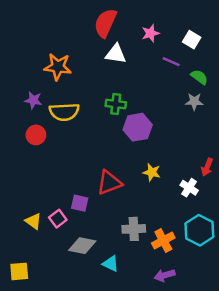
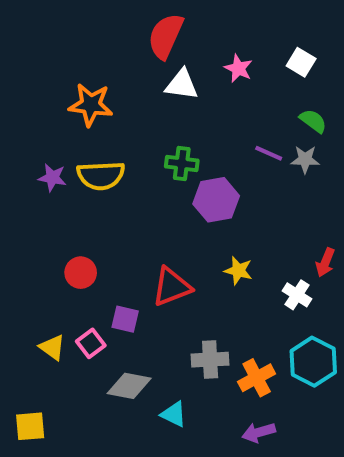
pink star: (150, 33) -> (238, 68), moved, turned -30
purple line: (171, 62) -> (269, 153), moved
purple star: (33, 100) -> (52, 178), moved
red circle: (36, 135) -> (81, 273), moved

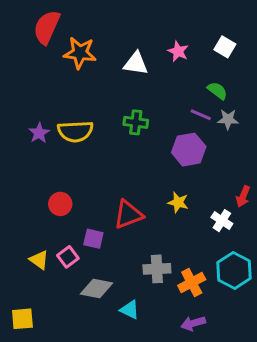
red semicircle: (166, 36) -> (47, 27), moved
orange star: (91, 105) -> (80, 53), moved
green semicircle: (313, 121) -> (217, 91), moved
purple star: (52, 178) -> (39, 133), turned 30
purple hexagon: (216, 200) -> (189, 150), moved

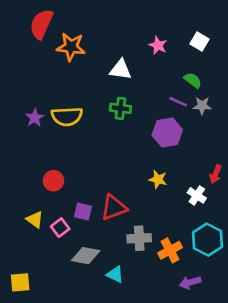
white triangle: (136, 63) -> (120, 70), moved
red triangle: (128, 215) -> (114, 207), moved
yellow triangle: (39, 260) -> (35, 220), moved
purple arrow: (193, 323) -> (190, 282), moved

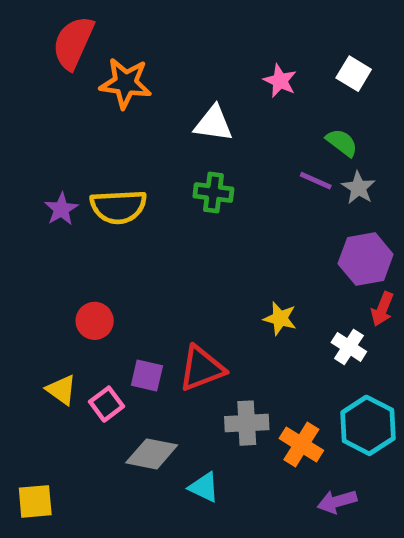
gray star: (202, 106) -> (358, 188), turned 30
purple hexagon: (167, 132) -> (366, 259), moved
orange cross: (170, 250) -> (301, 444), turned -30

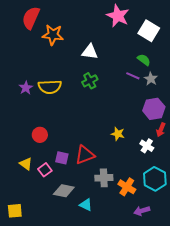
white square: (354, 74) -> (149, 31), size x1.5
pink star: (280, 81) -> (118, 16), moved, size x1.6
green cross: (213, 192) -> (90, 81), turned -35

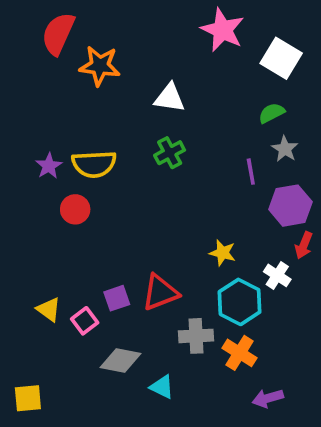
green semicircle: (144, 60) -> (272, 113), turned -64
purple line: (133, 76) -> (251, 172), moved, turned 56
red circle: (40, 135) -> (75, 209), moved
purple square: (62, 158) -> (117, 298), turned -32
cyan hexagon: (155, 179) -> (239, 302), moved

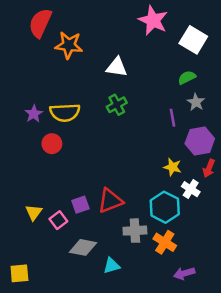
yellow star: (222, 253) -> (173, 167), moved
yellow triangle: (49, 309) -> (34, 212), turned 30
cyan triangle: (162, 387) -> (112, 266), turned -42

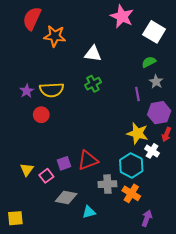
yellow star: (173, 167) -> (137, 133), size x1.5
purple arrow: (184, 273) -> (147, 218), turned 126

